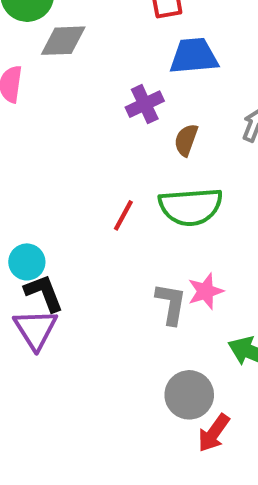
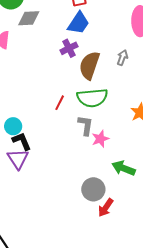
blue trapezoid: (194, 56) -> (79, 23), moved, turned 130
brown semicircle: (186, 140) -> (89, 65), size x1.8
gray L-shape: (171, 304) -> (86, 125), moved

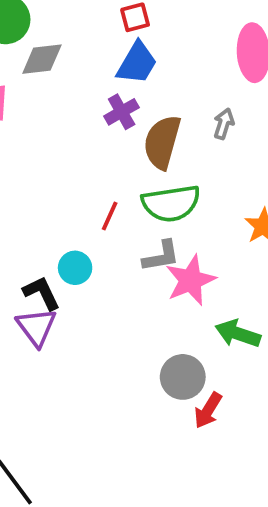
gray L-shape: (86, 125) -> (161, 256), turned 75
cyan circle: (13, 126) -> (75, 268), moved
pink star: (100, 139) -> (191, 280), size x1.5

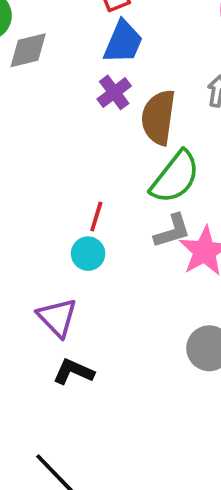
green semicircle: (171, 203) -> (175, 177), turned -36
red line: (110, 216) -> (96, 217), moved
black L-shape: (42, 293) -> (74, 372), moved, turned -33

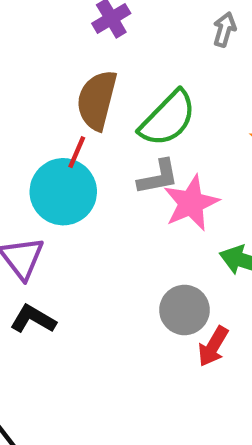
brown semicircle: (158, 117) -> (97, 100), moved
cyan circle: (88, 254) -> (63, 192), size x1.8

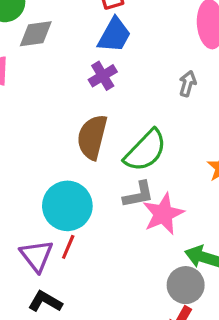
red line: (77, 152) -> (68, 247), moved
gray circle: (184, 310) -> (186, 285), moved

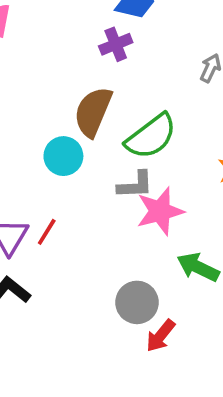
cyan circle: (67, 206) -> (63, 156), moved, size x0.7
gray circle: (186, 285) -> (137, 302), moved

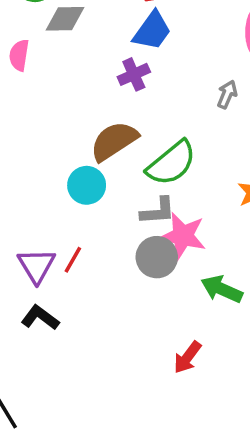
brown semicircle: (93, 112) -> (114, 141), turned 36
pink star: (160, 211) -> (183, 236), turned 30
gray circle: (137, 302) -> (157, 257), moved

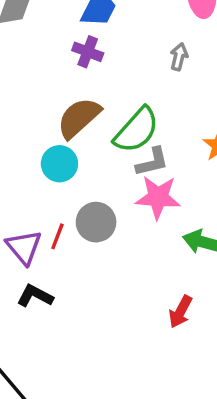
purple cross: (134, 74) -> (88, 52), turned -36
gray L-shape: (158, 211) -> (152, 162), moved
gray circle: (157, 257) -> (96, 222), moved

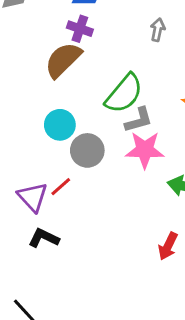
brown semicircle: (79, 118) -> (63, 60), moved
gray circle: (96, 222) -> (87, 150), moved
red line: (57, 236) -> (61, 187), turned 30

